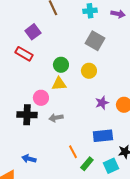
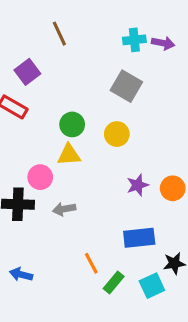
cyan cross: (90, 11) -> (134, 40), moved

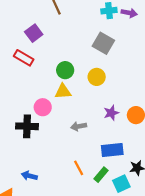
gray arrow: (64, 209) -> (79, 126), moved
green rectangle: (114, 282) -> (101, 175), moved

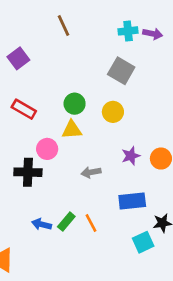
purple square: (34, 33) -> (18, 58), moved
red rectangle: (24, 58) -> (24, 109), moved
green rectangle: (101, 175) -> (66, 222), moved
blue arrow: (29, 176) -> (42, 224), moved

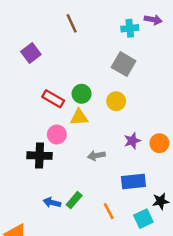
purple arrow: (153, 34) -> (153, 20), moved
red rectangle: (24, 109) -> (53, 99), moved
orange line: (91, 223) -> (109, 211), moved

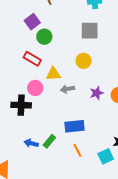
purple square: (31, 53) -> (32, 22), moved
gray square: (124, 64) -> (90, 31), turned -30
green circle: (82, 94) -> (44, 37), moved
gray arrow: (96, 156) -> (67, 89), moved
blue rectangle: (133, 181) -> (74, 126), moved

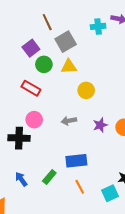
gray square: (90, 31) -> (66, 42), moved, turned -30
yellow triangle: (53, 74) -> (69, 67), moved
blue arrow: (31, 143) -> (21, 179), moved, turned 40

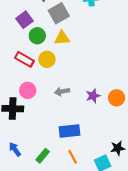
yellow circle: (86, 90) -> (47, 59), moved
green rectangle: (49, 177) -> (43, 156), moved

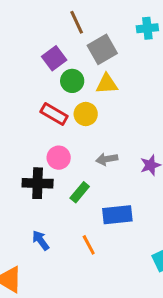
green rectangle: (43, 156) -> (80, 192), moved
orange line: (73, 157) -> (89, 245), moved

